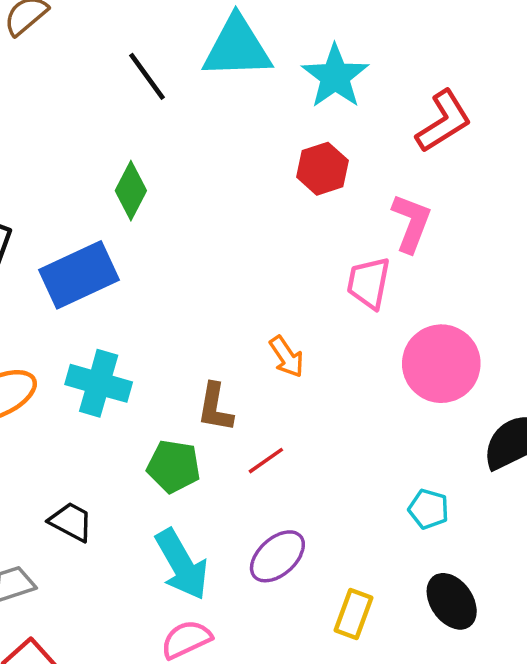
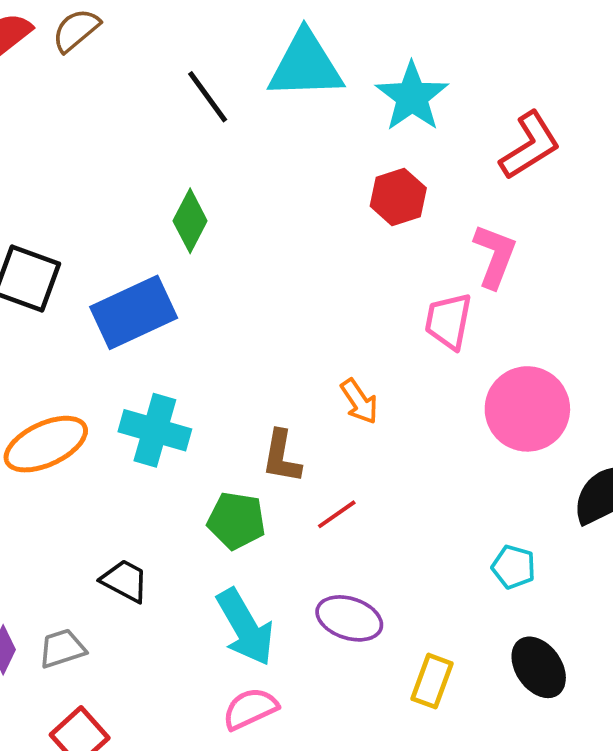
purple ellipse: (277, 556) -> (349, 618), turned 60

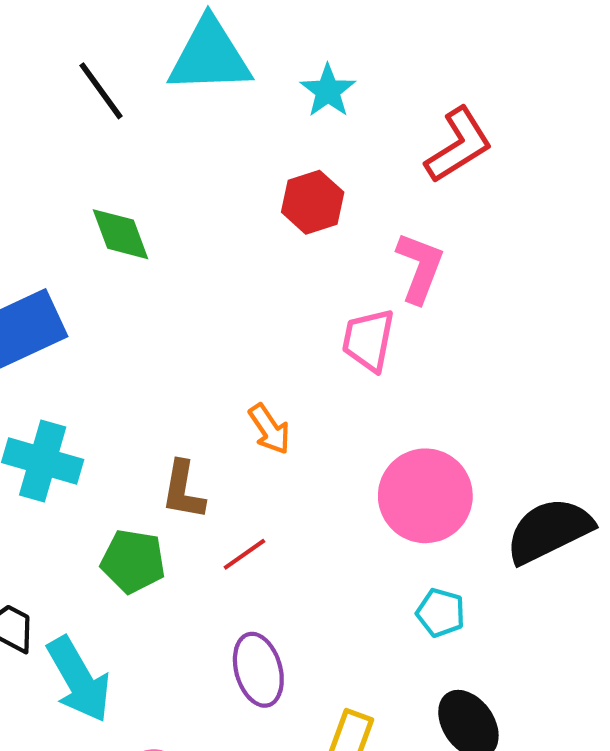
cyan star: (412, 97) -> (328, 91), size x0.7
green diamond: (190, 221) -> (121, 234), moved, turned -48
pink circle: (527, 409) -> (425, 496), moved
purple ellipse: (349, 618) -> (258, 670), turned 56
cyan arrow: (245, 627) -> (79, 679), moved

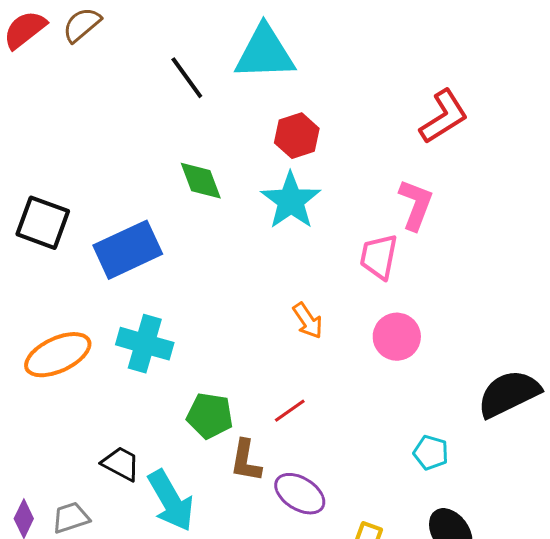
cyan star: (328, 91) -> (291, 201), moved, size x1.5
red hexagon: (313, 202) -> (297, 136), moved
brown L-shape: (183, 490) -> (246, 461), moved
pink circle: (425, 496) -> (397, 337), moved, size x0.7
purple ellipse: (258, 670) -> (300, 494), turned -42

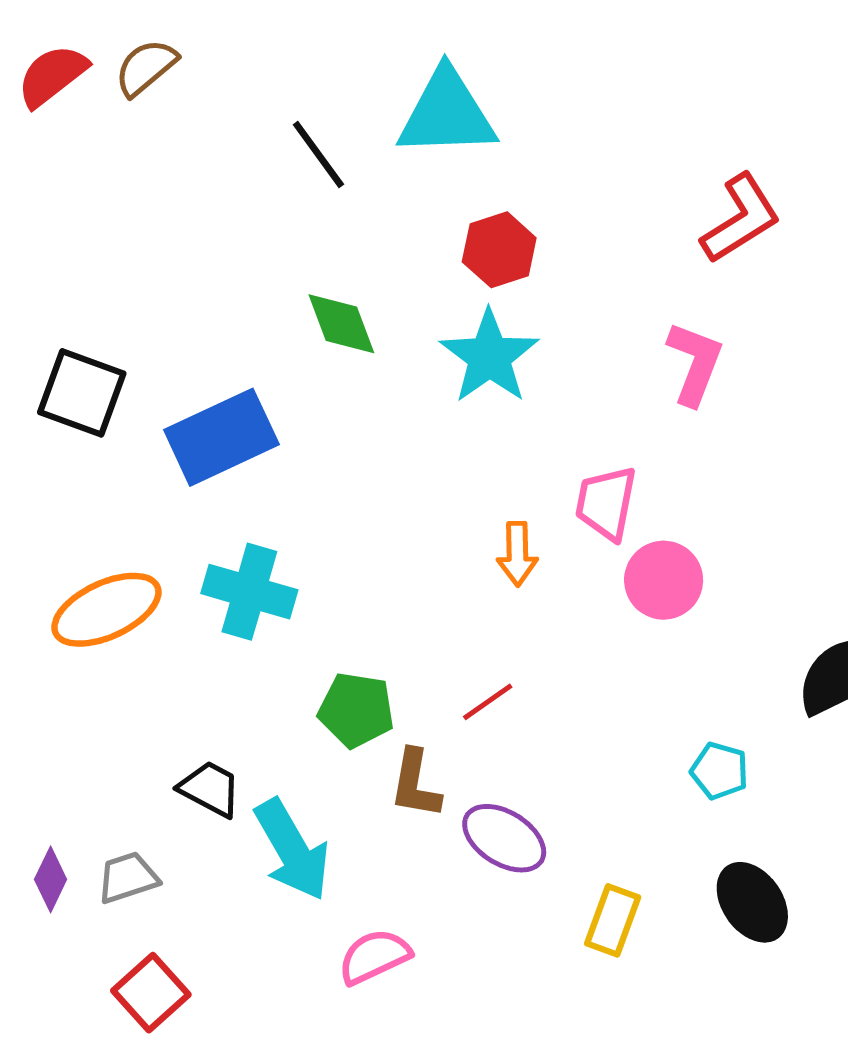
pink trapezoid: (379, 257) -> (606, 503), moved
orange arrow: (308, 321) -> (517, 554), turned 33

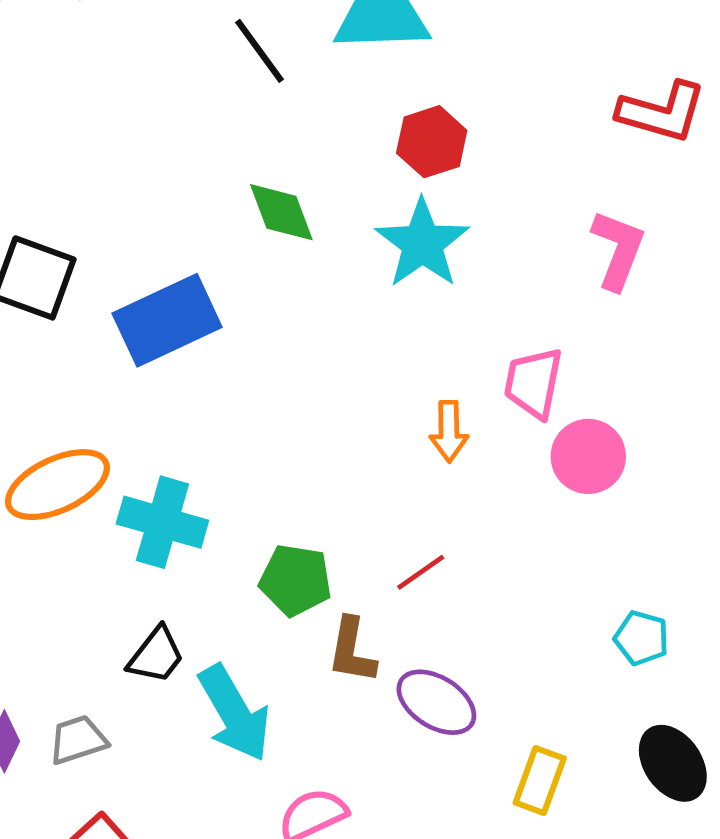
red L-shape: (741, 219) -> (662, 112), turned 48
cyan cross: (249, 592) -> (162, 522), moved
black trapezoid: (210, 789) -> (156, 655), turned 100

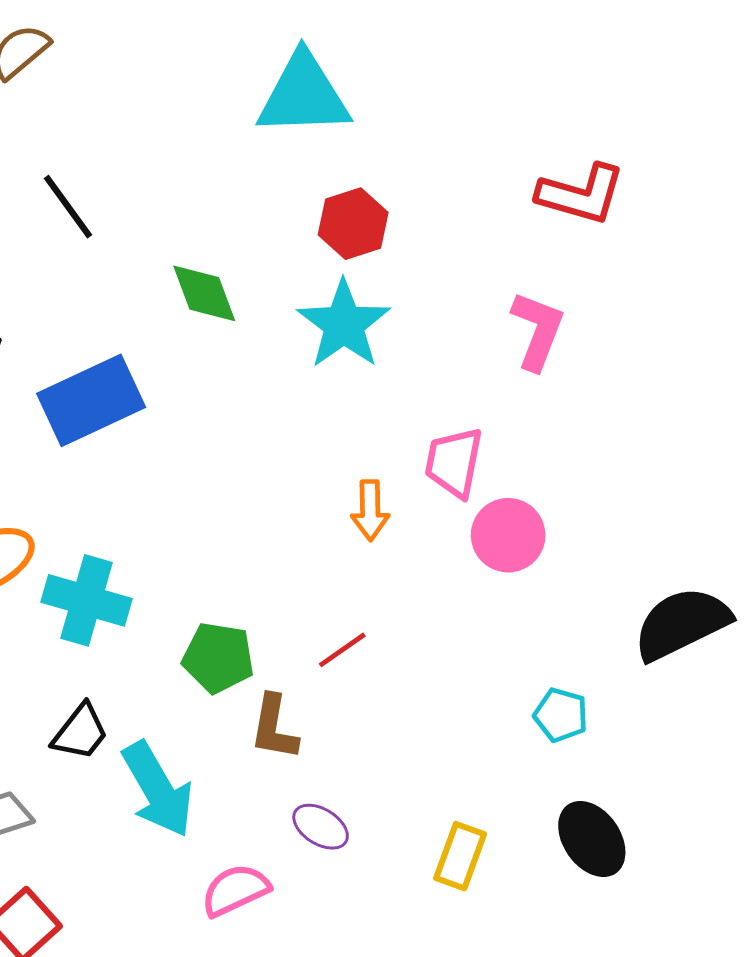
black line: (259, 51) -> (68, 207), moved
purple ellipse: (436, 702) -> (321, 827), moved, size x0.7

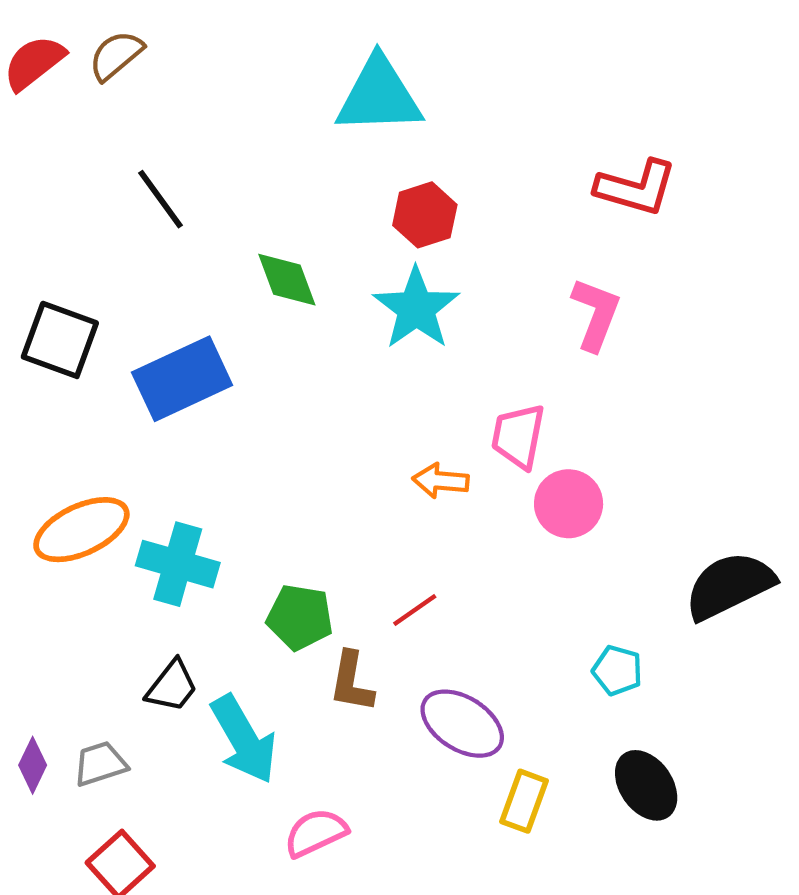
orange arrow: (370, 510) -> (441, 481), turned 96
purple ellipse: (321, 827) -> (462, 724), moved, size x1.6

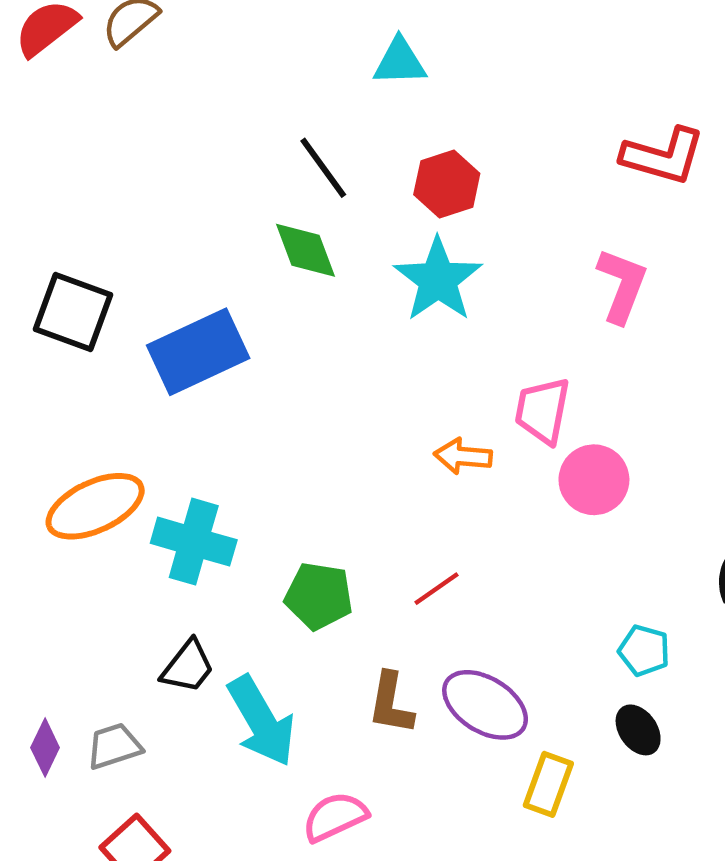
cyan triangle: (379, 96) -> (400, 62), size x0.6
black line: (160, 199) -> (323, 168), moved
brown L-shape: (352, 682) -> (391, 703), moved
black ellipse: (646, 785) -> (638, 730), moved, size x0.7

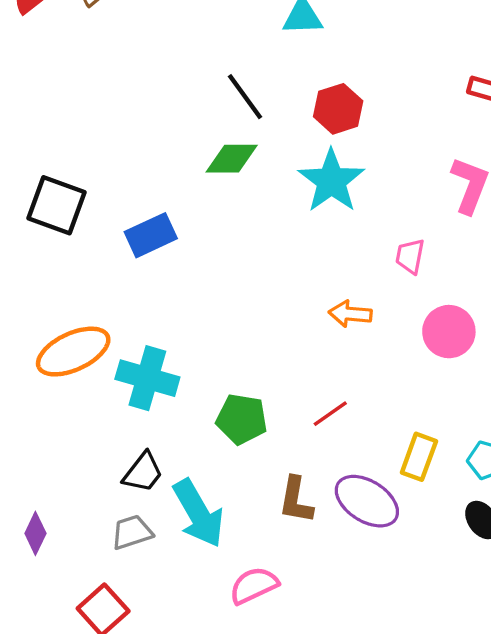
green diamond: (306, 250) -> (232, 159), turned -70
blue rectangle: (198, 352) -> (151, 235), size x0.7
pink trapezoid: (542, 411) -> (410, 256), moved, size x0.7
gray trapezoid: (114, 746) -> (132, 532), moved
yellow rectangle: (548, 784) -> (419, 457), moved

